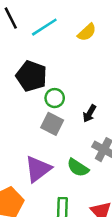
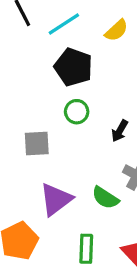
black pentagon: (31, 76) -> (73, 67), moved
gray square: (52, 124) -> (37, 144), moved, turned -30

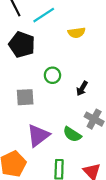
yellow semicircle: (116, 30) -> (77, 33), moved, turned 35
black pentagon: (73, 67) -> (22, 45), moved

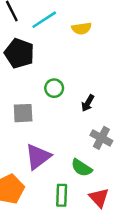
yellow semicircle: (77, 33) -> (82, 28), moved
green semicircle: (72, 134) -> (82, 168), moved

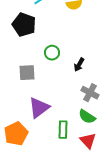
green semicircle: (82, 168) -> (87, 117), moved
green rectangle: (62, 195) -> (63, 130), moved

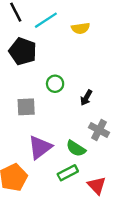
green semicircle: (87, 117) -> (76, 148), moved
green rectangle: (63, 130) -> (68, 173), turned 60

